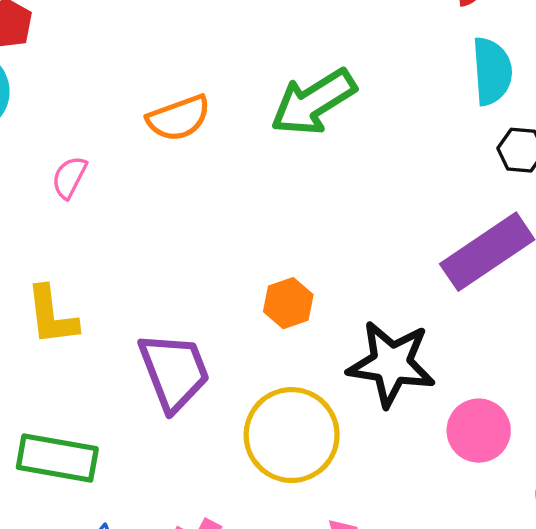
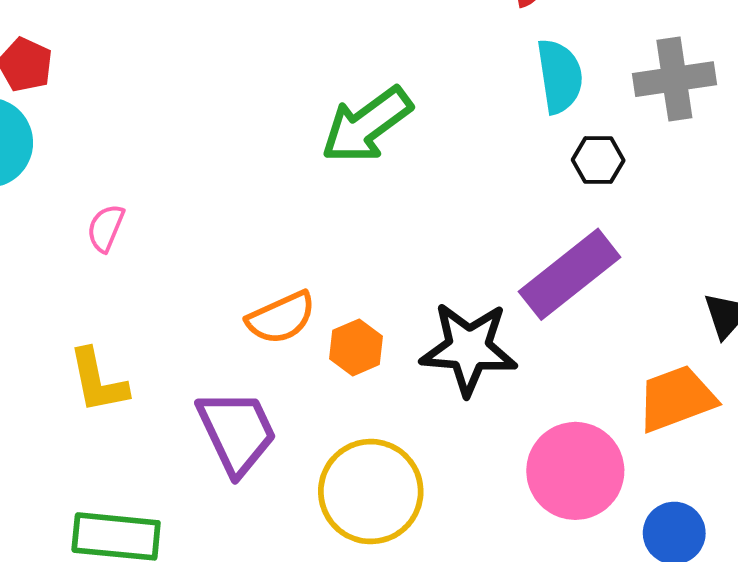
orange semicircle: (179, 118) -> (281, 318), moved
black star: (391, 364) -> (469, 349), moved
pink circle: (479, 431) -> (575, 471), size x1.4

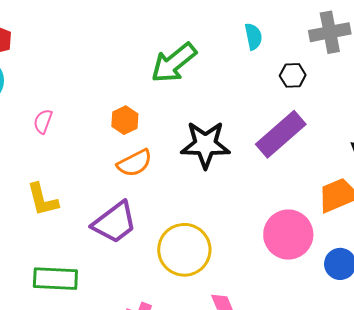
cyan semicircle: (560, 76) -> (253, 37), moved, size x0.7
orange hexagon: (356, 347) -> (125, 120), moved
black star: (469, 349) -> (205, 145), moved
purple trapezoid: (237, 432) -> (115, 222), turned 81

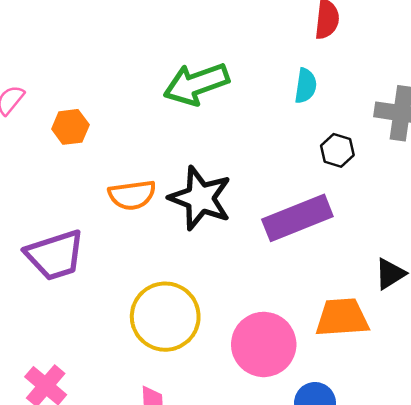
orange hexagon: (125, 120) -> (70, 127), moved
orange semicircle: (135, 163) -> (132, 195), moved
yellow circle: (184, 250) -> (165, 317), moved

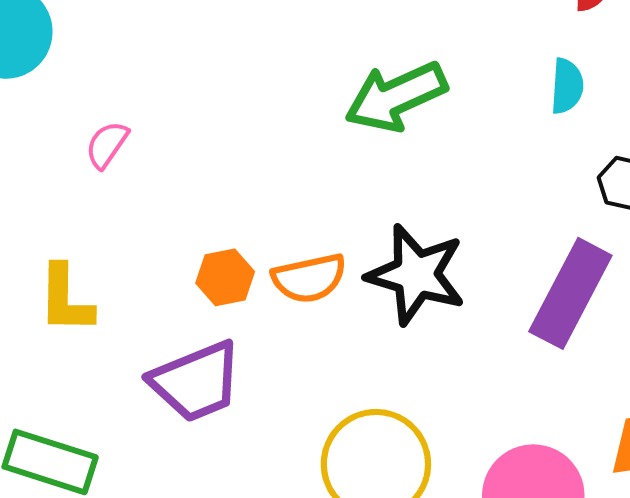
orange hexagon: (70, 127) -> (225, 277), moved
purple rectangle: (297, 218) -> (570, 293), turned -36

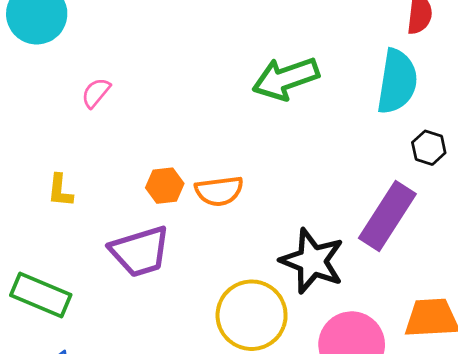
cyan semicircle: (567, 86) -> (397, 82), size x1.8
black star: (416, 275) -> (312, 261), moved
yellow L-shape: (65, 299) -> (60, 190), size x0.7

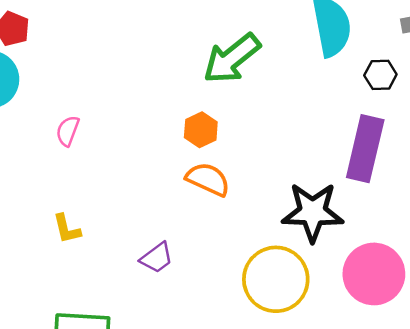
orange hexagon: (165, 186) -> (201, 130), moved
orange semicircle: (219, 191) -> (208, 179), turned -129
purple trapezoid: (140, 251) -> (157, 258), size x0.6

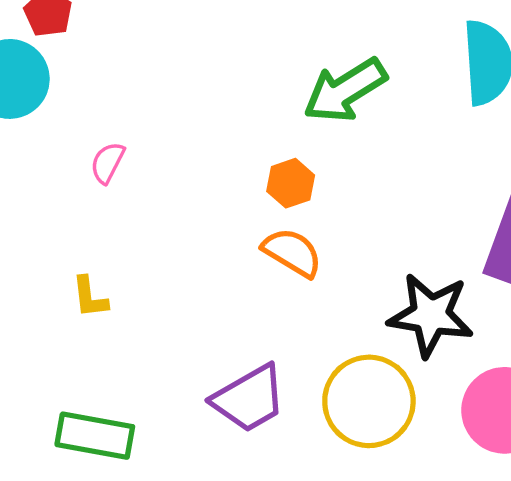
purple trapezoid: (157, 258) -> (249, 399), moved, size x1.6

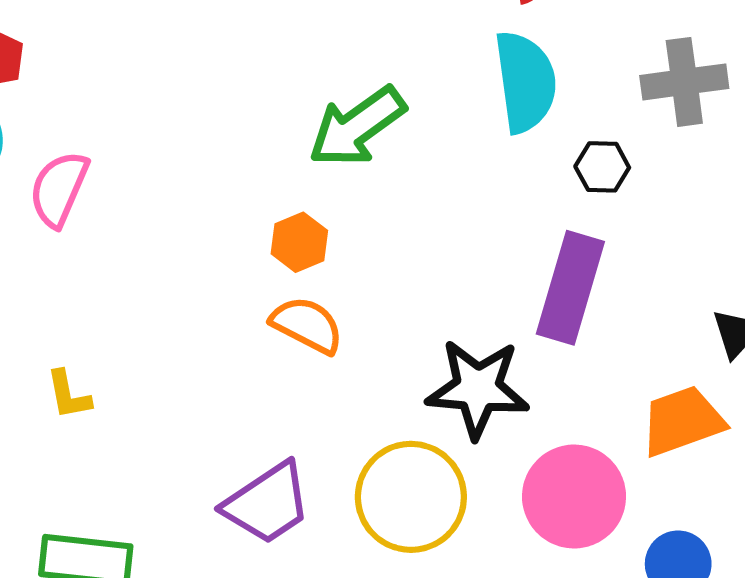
pink semicircle: (107, 163) -> (59, 189), moved, size x1.5

